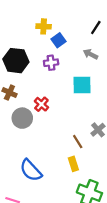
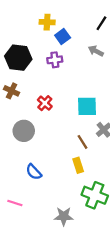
cyan square: (82, 85) -> (87, 106), moved
gray circle: (22, 118) -> (24, 131), moved
blue semicircle: (31, 170) -> (34, 172), size x0.7

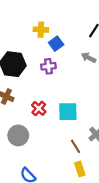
cyan square: (87, 106) -> (68, 112), moved
yellow rectangle: (78, 165) -> (80, 169), moved

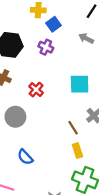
purple cross: (48, 66) -> (46, 47), turned 32
cyan square: (68, 112) -> (80, 84), moved

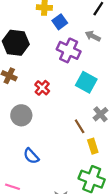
purple cross: (46, 47) -> (69, 50), moved, size x1.5
cyan square: (80, 84) -> (86, 82), turned 30
yellow rectangle: (77, 150) -> (93, 146), moved

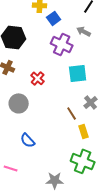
cyan square: (86, 82) -> (78, 73), turned -36

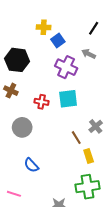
cyan square: (78, 73) -> (68, 99), moved
red cross: (38, 78) -> (42, 102), turned -32
green cross: (83, 161) -> (88, 187), turned -30

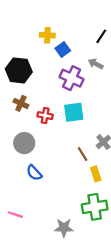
brown cross: (11, 91) -> (21, 103), moved
blue semicircle: (31, 165) -> (34, 173), moved

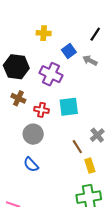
blue square: (63, 50) -> (69, 51), moved
purple cross: (72, 78) -> (51, 74), moved
gray circle: (24, 143) -> (33, 134), moved

